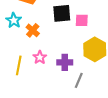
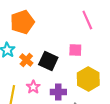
black square: (62, 13) -> (48, 61), moved, turned 30

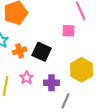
pink square: (75, 50) -> (69, 31), moved
orange cross: (26, 60) -> (20, 51), turned 32

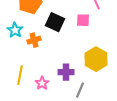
black square: (42, 52) -> (55, 22), moved
pink star: (27, 78) -> (42, 83), moved

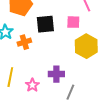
black square: (55, 22) -> (45, 24), turned -30
yellow hexagon: (96, 59) -> (86, 46), moved

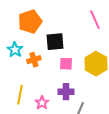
pink square: (73, 22) -> (66, 64), moved

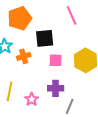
pink line: (95, 20) -> (72, 15), moved

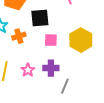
pink star: (32, 99) -> (28, 70), moved

